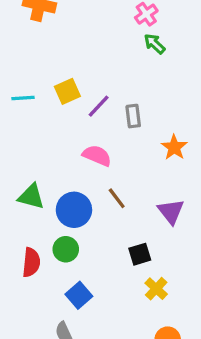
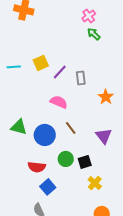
green circle: (66, 249) -> (66, 159), moved
red semicircle: (31, 262) -> (37, 167), moved, turned 90

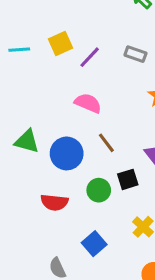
gray rectangle: (81, 78) -> (135, 54), moved, turned -64
black square: (85, 162) -> (128, 179), moved
blue square: (48, 187) -> (94, 244), moved

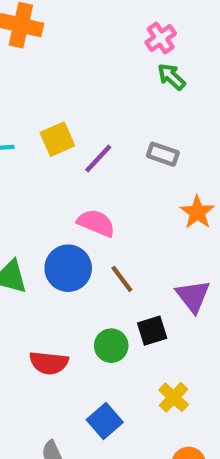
blue circle: (67, 153) -> (68, 268), moved

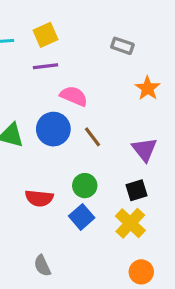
purple line: (98, 158) -> (45, 66), moved, turned 40
black square: (152, 331) -> (137, 190), moved
yellow cross: (174, 397) -> (130, 223), size x1.4
blue square: (105, 421) -> (82, 217), moved

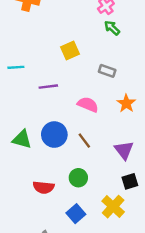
yellow square: (45, 35) -> (70, 51), moved
pink semicircle: (74, 96) -> (88, 105), moved
black square: (137, 190) -> (130, 181), moved
blue square: (82, 217) -> (76, 214), moved

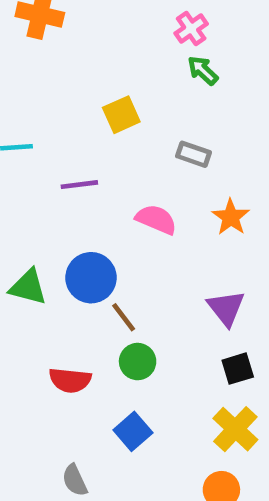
brown line: (84, 141) -> (124, 317), moved
yellow cross: (113, 207) -> (235, 429), moved

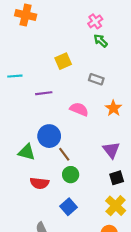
green triangle: (28, 287) -> (27, 152), moved

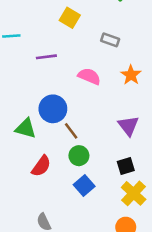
yellow square: (63, 61) -> (70, 18), turned -35
black square: (117, 178) -> (126, 166), moved
red semicircle: (40, 183) -> (41, 166), turned -60
blue square: (68, 207) -> (84, 186), moved

